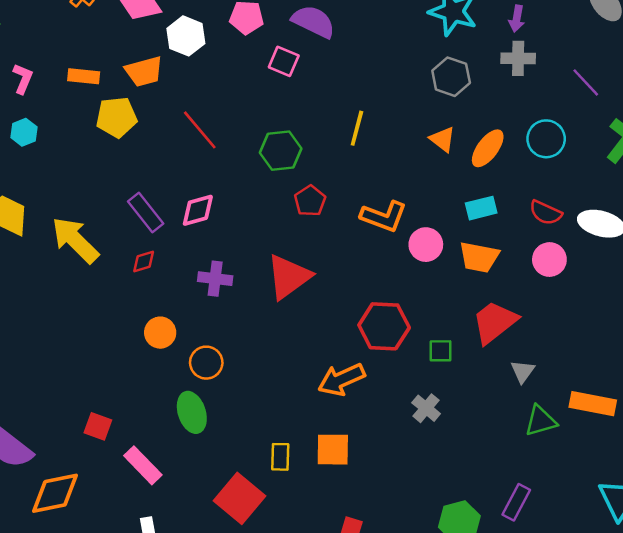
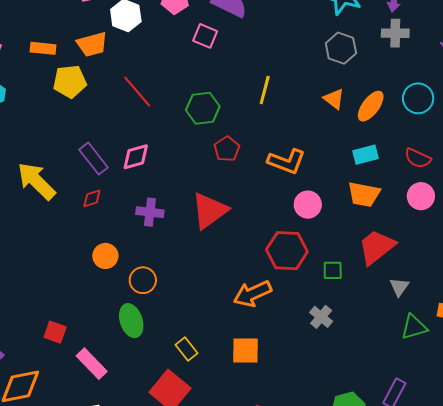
pink circle: (426, 245) -> (308, 205), moved
yellow rectangle: (280, 457) -> (187, 349), moved, turned -40

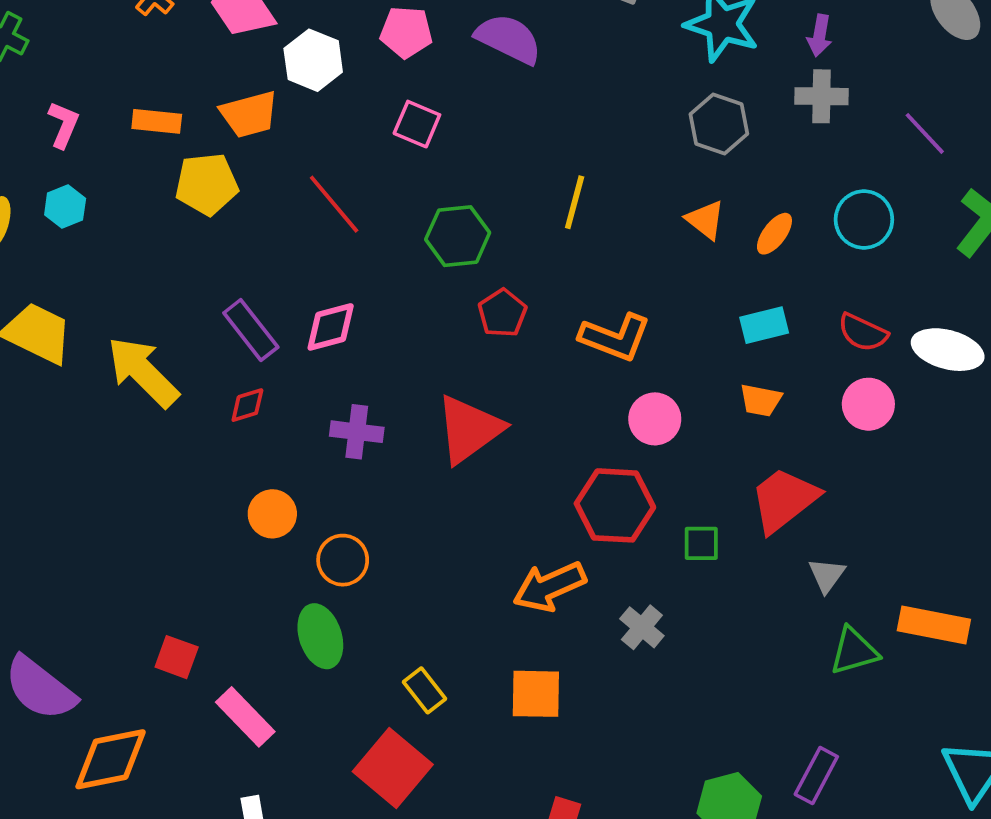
pink square: (205, 36) -> (417, 124), moved
orange ellipse: (371, 106) -> (774, 234), size x0.7
orange trapezoid: (364, 194) -> (761, 400), size x0.7
gray cross: (321, 317) -> (642, 627), moved

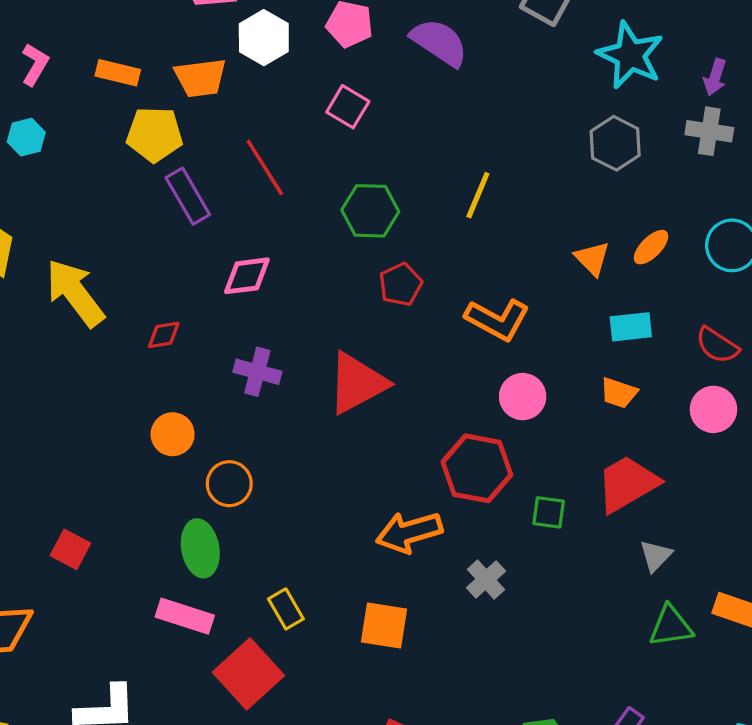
orange triangle: (705, 220) -> (592, 258), moved
purple rectangle: (251, 330) -> (188, 196), moved
pink rectangle: (245, 717) -> (185, 616), moved, turned -36

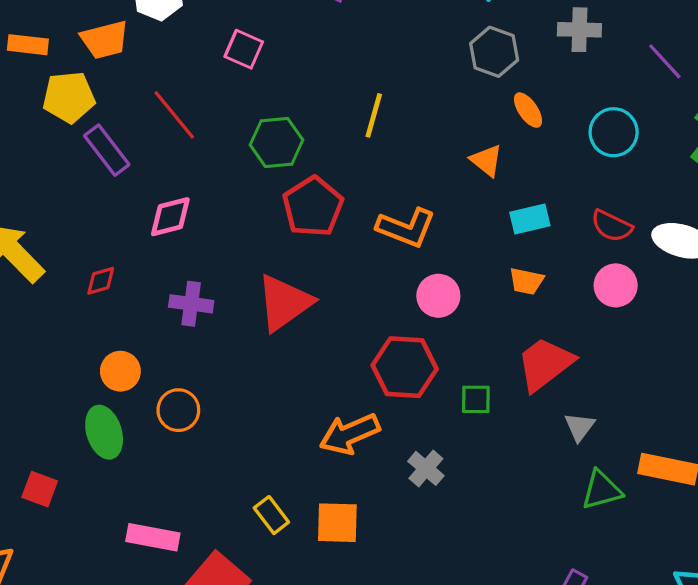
orange ellipse: (651, 247) -> (528, 110), moved, turned -72
red pentagon: (401, 284) -> (313, 207), size x1.5
green ellipse: (200, 548) -> (104, 432), moved
yellow rectangle: (286, 609) -> (271, 515), moved

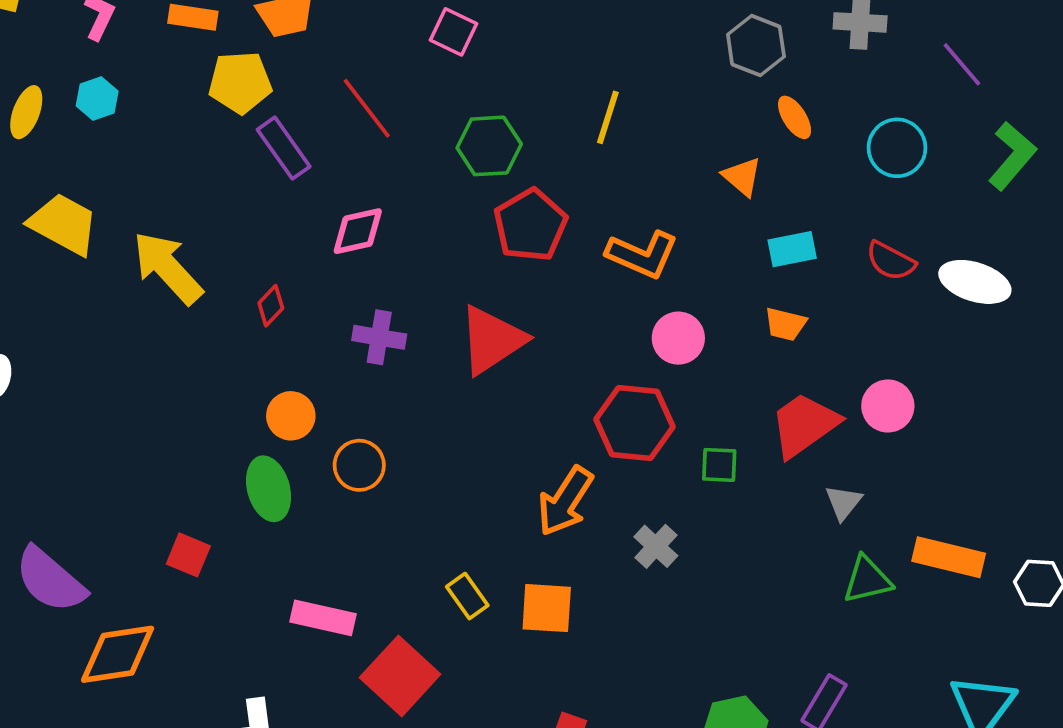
red diamond: (101, 281) -> (271, 306), turned -32
pink circle: (616, 285) -> (888, 406), moved
orange arrow: (350, 434) -> (565, 501), turned -36

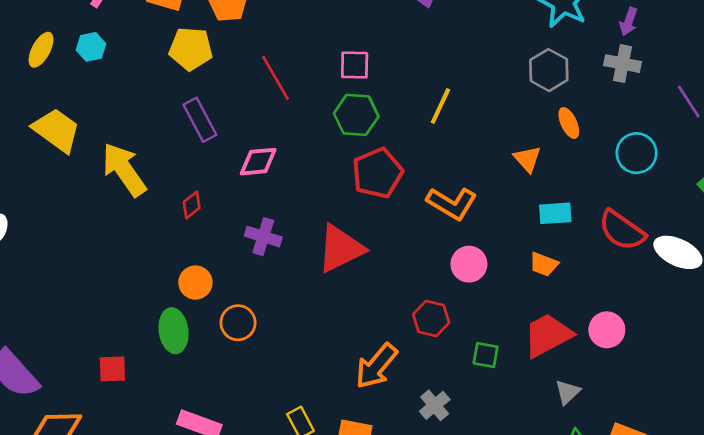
pink square: (453, 32) -> (355, 65), moved, turned -32
purple rectangle: (284, 148) -> (200, 120), moved
red semicircle: (891, 261) -> (622, 230), size x1.4
red hexagon: (635, 423) -> (431, 319), size x0.7
red square: (188, 555) -> (112, 369), turned -32

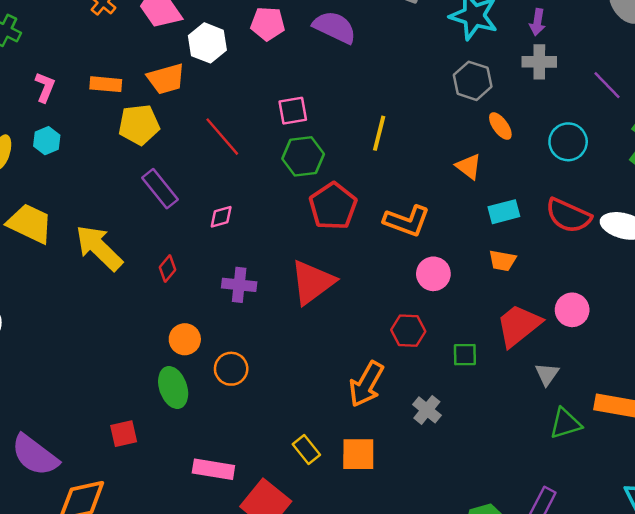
pink diamond: (258, 162) -> (221, 217), size x0.7

